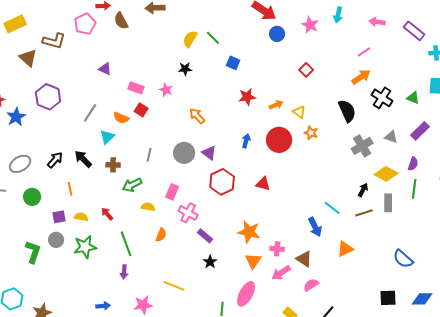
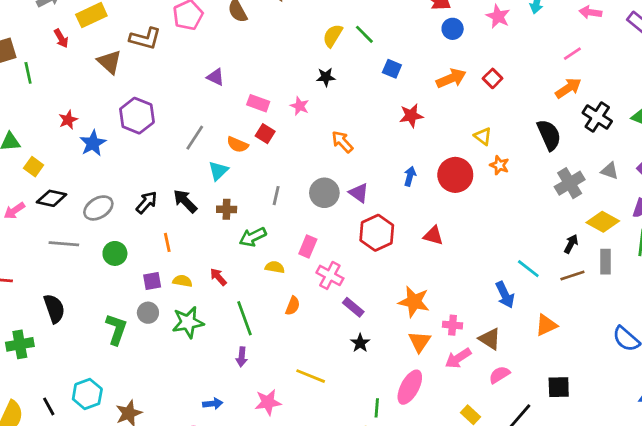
orange arrow: (276, 105) -> (451, 78), moved, size x1.5
black square: (388, 298) -> (559, 387), moved

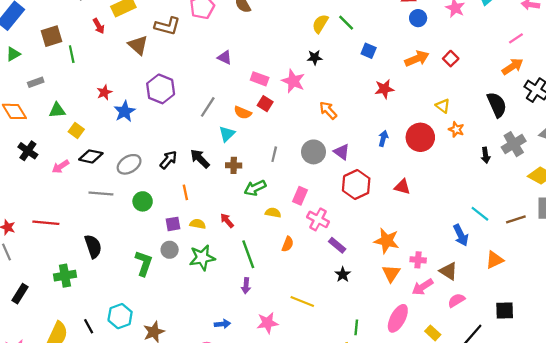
pink star: (300, 106) -> (293, 81), size x1.5
black arrow: (571, 244) -> (486, 155), moved, turned 144
pink ellipse: (410, 387) -> (398, 318), moved

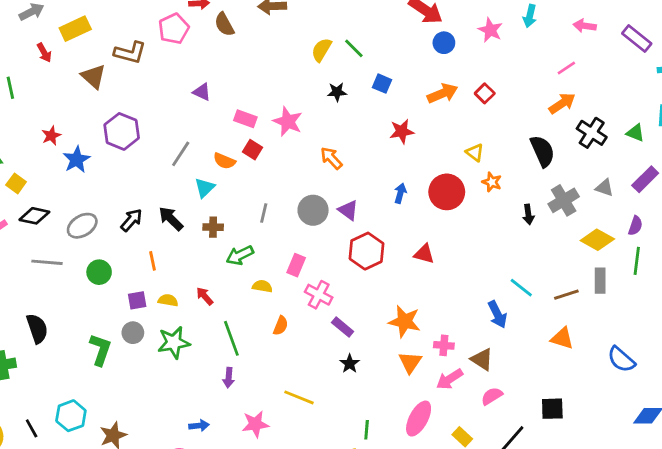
black star: (315, 57) -> (337, 92), moved
orange triangle: (495, 260) -> (562, 338), moved, turned 42

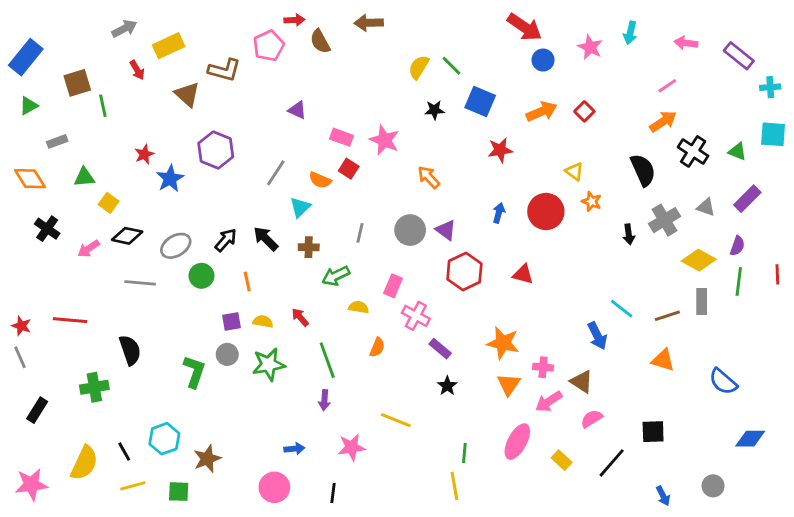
blue square: (382, 84) -> (480, 101), size x1.5
green circle: (99, 272) -> (201, 276), moved

